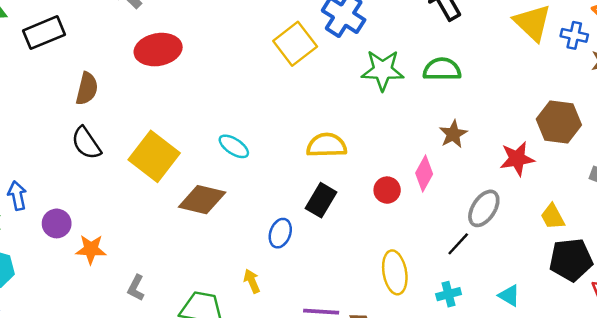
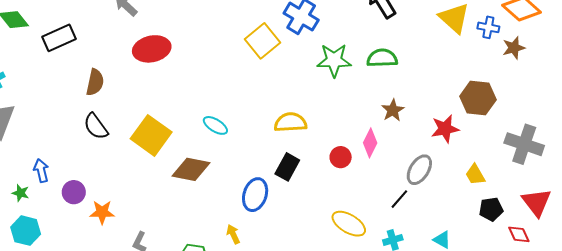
blue ellipse: (280, 233) -> (255, 195), size x1.4
black pentagon: (571, 260) -> (491, 209), size x0.7
yellow ellipse: (395, 272) -> (349, 224), turned -48

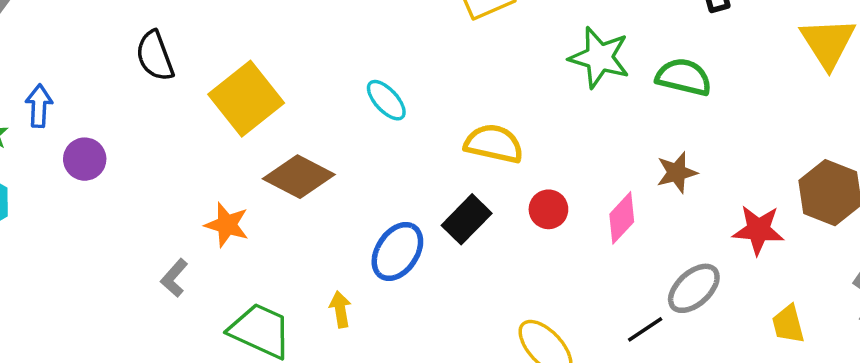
cyan ellipse: (215, 125) -> (386, 100), moved
red circle: (341, 157) -> (548, 209), moved
orange star: (102, 212) -> (227, 225), moved

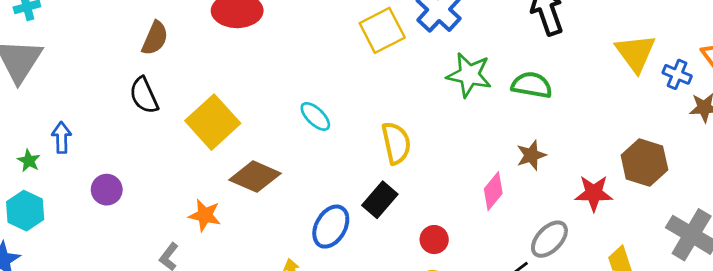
yellow semicircle: (494, 144) -> (396, 143), turned 69
purple circle: (85, 159) -> (107, 190), moved
red circle: (548, 209) -> (434, 240), moved

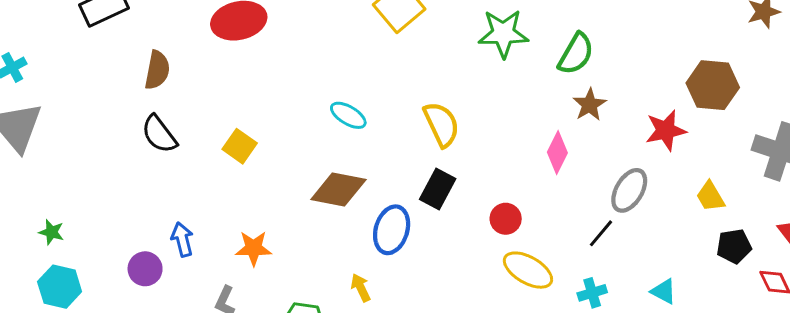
green semicircle: (532, 85) -> (576, 54), moved, turned 123
yellow square: (213, 122) -> (240, 146), size x0.6
blue arrow: (62, 137) -> (182, 239), moved
brown diamond: (255, 177) -> (338, 190), moved
purple circle: (107, 190) -> (145, 269), moved

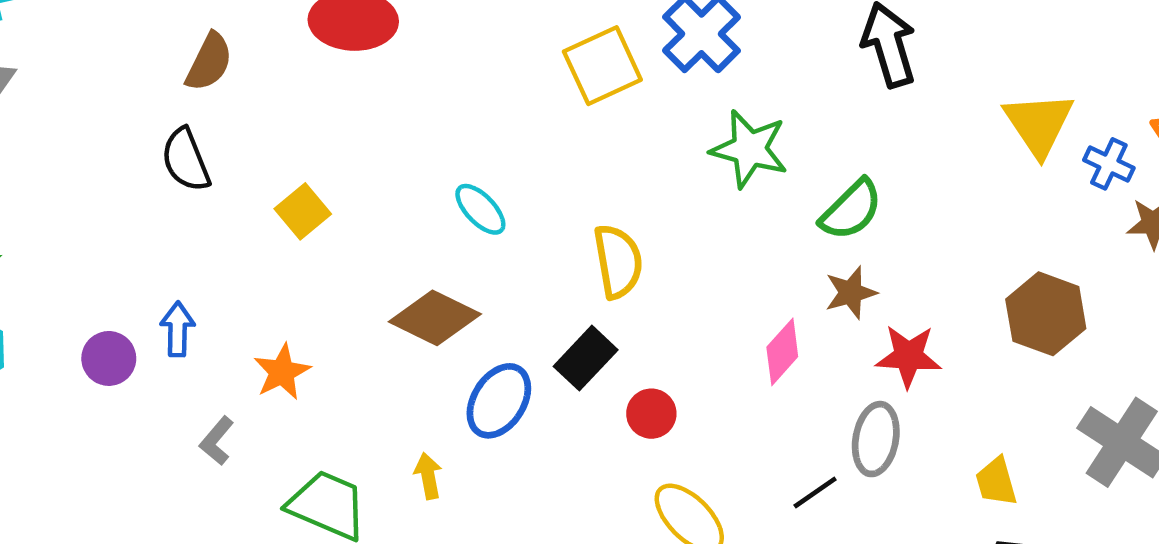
red star: (666, 130) -> (908, 356), moved
gray ellipse: (629, 190) -> (876, 439), turned -36
red circle: (506, 219) -> (651, 414), moved
orange star: (254, 248) -> (282, 372), turned 30

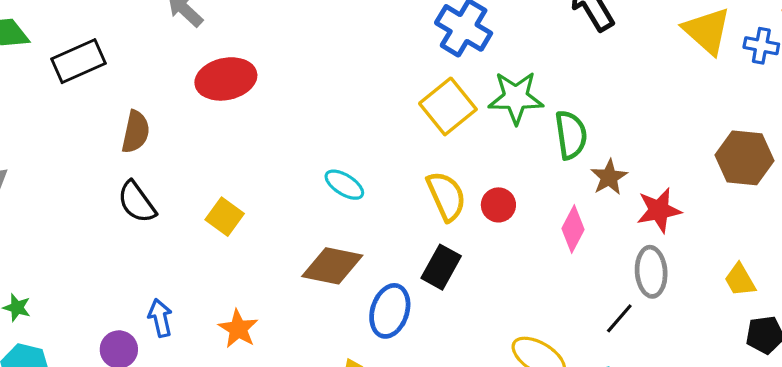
yellow square: (602, 66) -> (448, 106), moved
green semicircle: (851, 210) -> (571, 135), moved, turned -39
red circle: (651, 414) -> (498, 205), moved

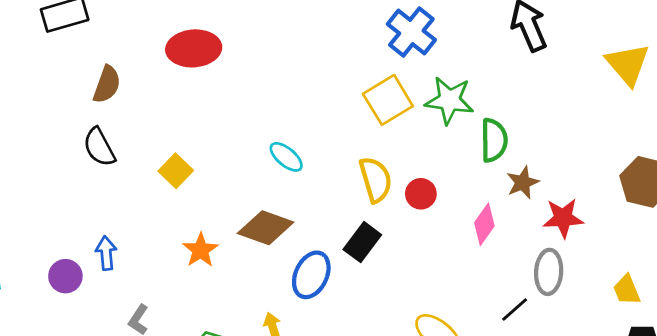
orange star: (238, 329) -> (201, 250), moved

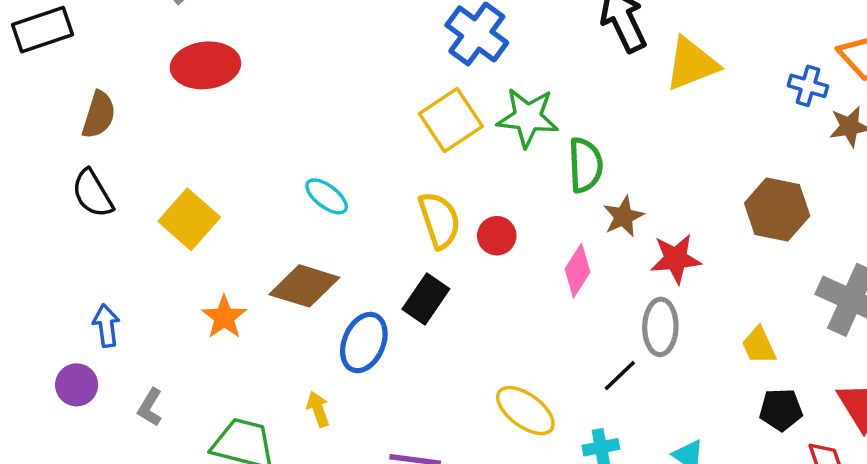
yellow triangle: (628, 64) -> (692, 64), moved, turned 51
yellow square: (176, 171) -> (189, 219), size x1.4
purple circle: (65, 276) -> (77, 385), moved

